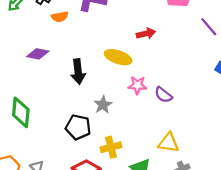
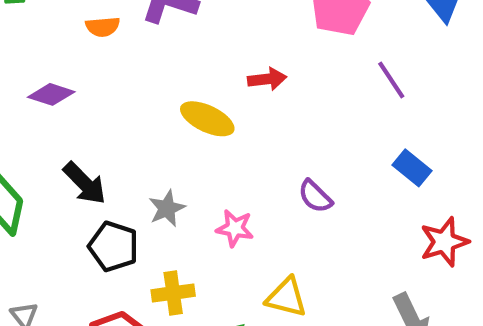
black arrow: (78, 72) -> (85, 183), moved, turned -45
pink star: (137, 85) -> (235, 228), moved
purple semicircle: (163, 95) -> (315, 196), moved

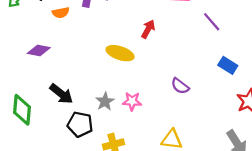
red arrow: (267, 79) -> (148, 29), turned -48
pink star: (235, 228) -> (132, 101), moved

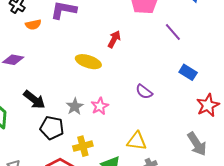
pink star: (132, 101) -> (100, 106), turned -30

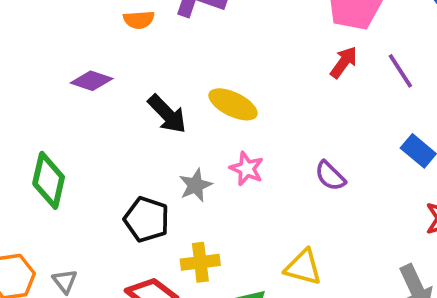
red arrow: (114, 39) -> (344, 62), moved
black arrow: (34, 100) -> (167, 114), moved
pink star: (100, 106) -> (247, 169), moved, turned -30

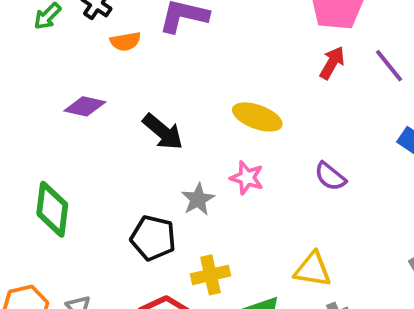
yellow ellipse: (233, 104) -> (257, 117), moved

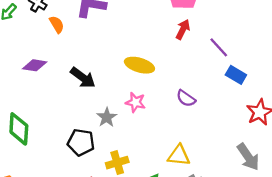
orange semicircle: (125, 41) -> (57, 24), turned -108
purple line: (389, 66) -> (219, 47), moved

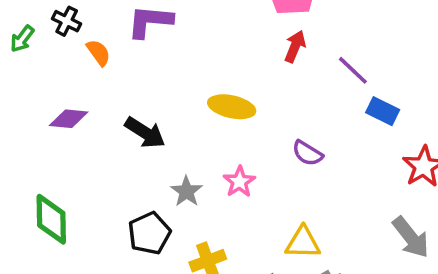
pink star: (135, 102) -> (239, 182), moved, turned 30
black pentagon: (81, 142) -> (149, 233), turned -30

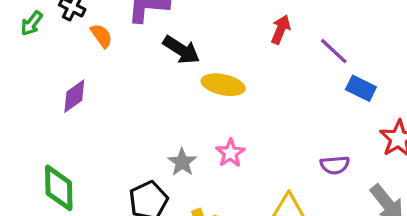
purple diamond: (69, 119) -> (74, 96), turned -40
black arrow: (145, 133) -> (181, 50), moved
purple semicircle: (308, 153) -> (335, 165), moved, turned -36

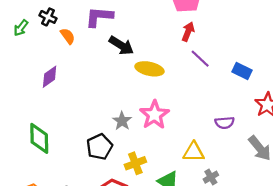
purple line: (334, 51) -> (200, 59), moved
pink star: (230, 153) -> (154, 115), size x1.5

